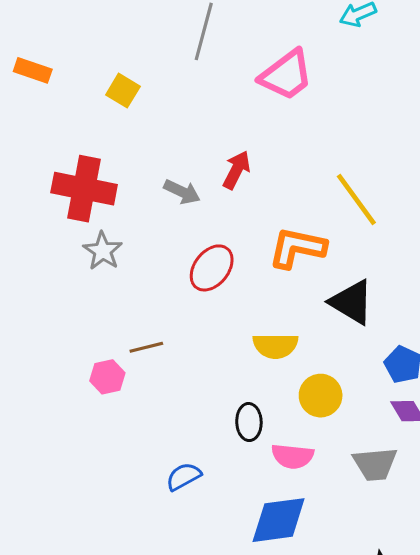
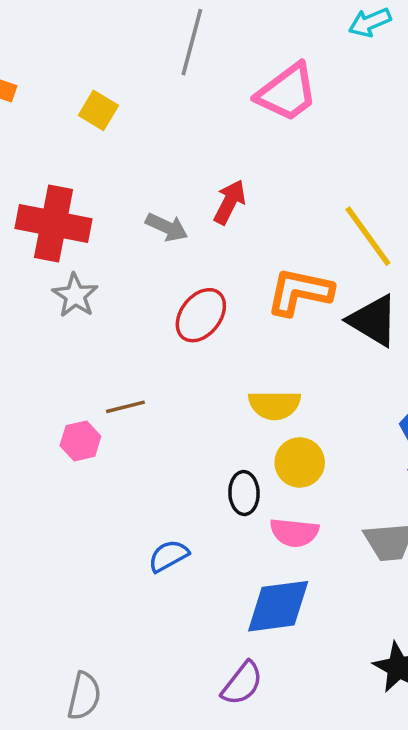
black triangle: (352, 302) -> (373, 321), moved
yellow circle: (321, 396) -> (300, 462), moved

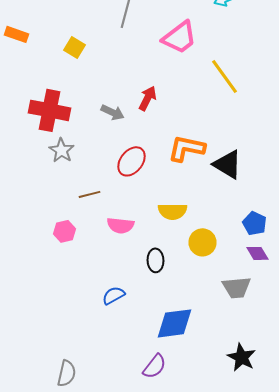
yellow line: (368, 236) -> (224, 76), moved
brown line: (125, 407) -> (90, 194), moved
yellow circle: (300, 462) -> (202, 242), moved
pink semicircle: (294, 533) -> (120, 225), moved

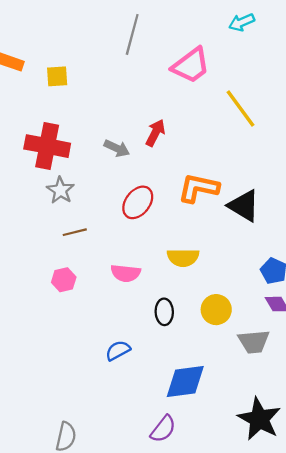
yellow square: (74, 47) -> (57, 76), moved, turned -35
brown line: (90, 194) -> (75, 232), moved
yellow circle: (202, 242) -> (216, 310), moved
black star: (242, 357) -> (259, 419), size x1.4

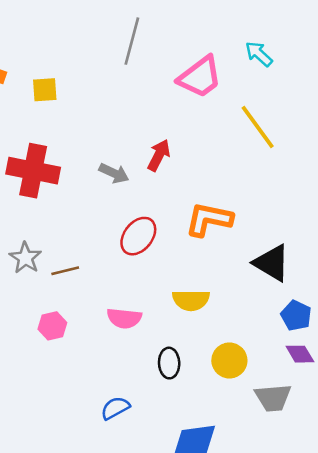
cyan arrow: (242, 22) -> (259, 54), moved, turned 65
gray star: (60, 190) -> (25, 258), moved
black triangle: (244, 206) -> (272, 263), moved

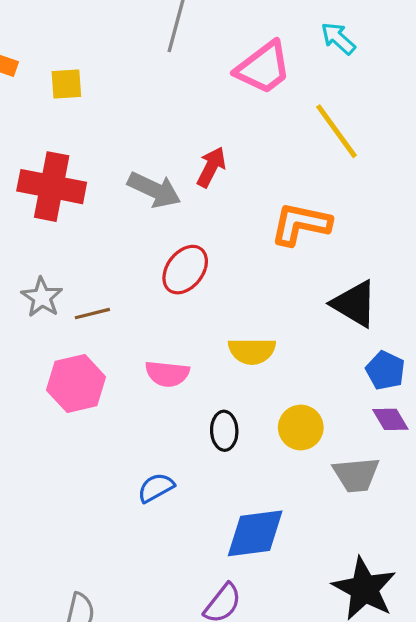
gray arrow: (114, 173) -> (154, 190), size x1.4
orange L-shape: (209, 219) -> (301, 224), moved
pink hexagon: (52, 326) -> (76, 384), size x1.6

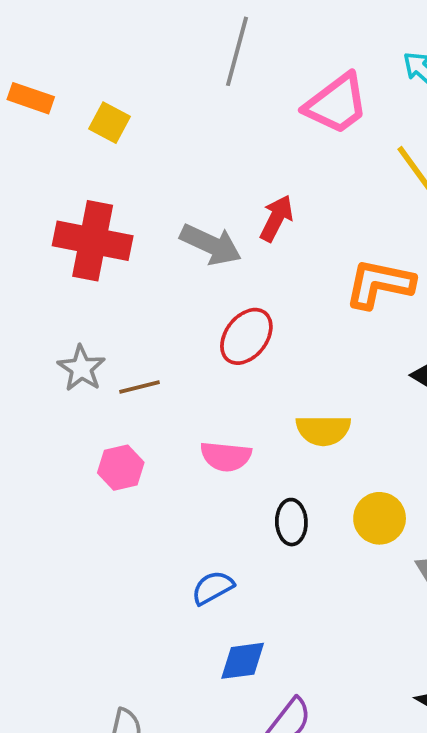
yellow square: (66, 84) -> (109, 123), turned 32
pink hexagon: (76, 384) -> (121, 468), size x0.7
blue diamond: (255, 533) -> (243, 661), moved, size x0.7

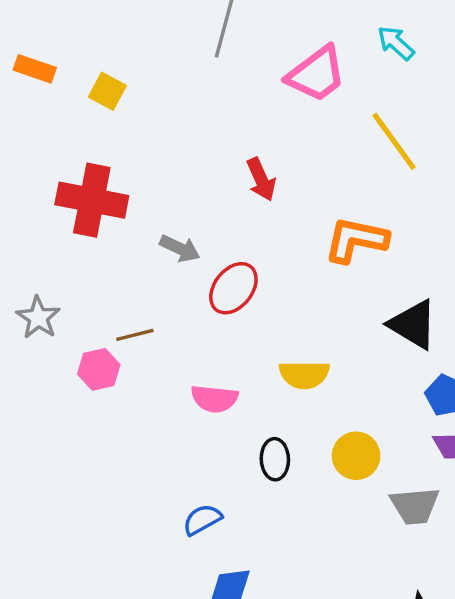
red arrow: (276, 218) -> (261, 179), turned 129
gray arrow: (211, 244) -> (180, 248), moved, size x0.7
gray star: (81, 368) -> (38, 318), moved
pink hexagon: (121, 468) -> (99, 369), moved

